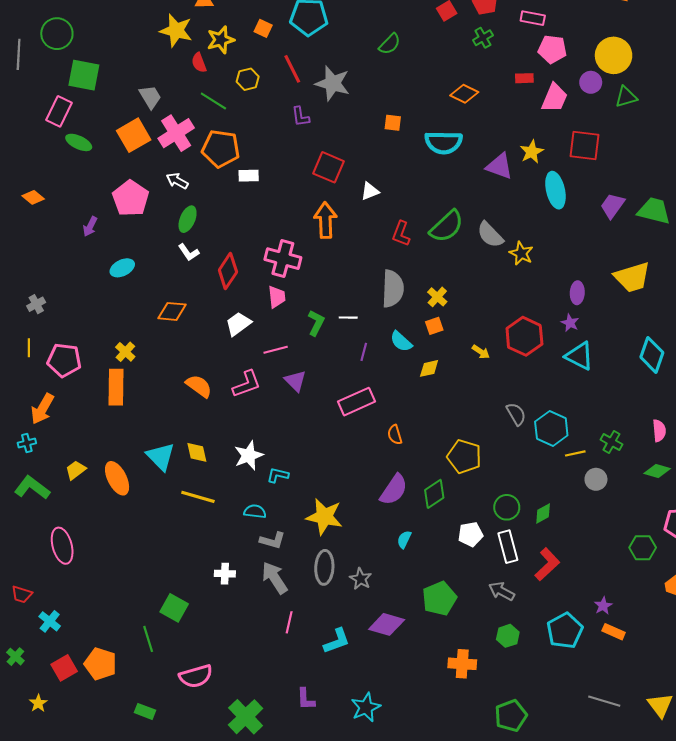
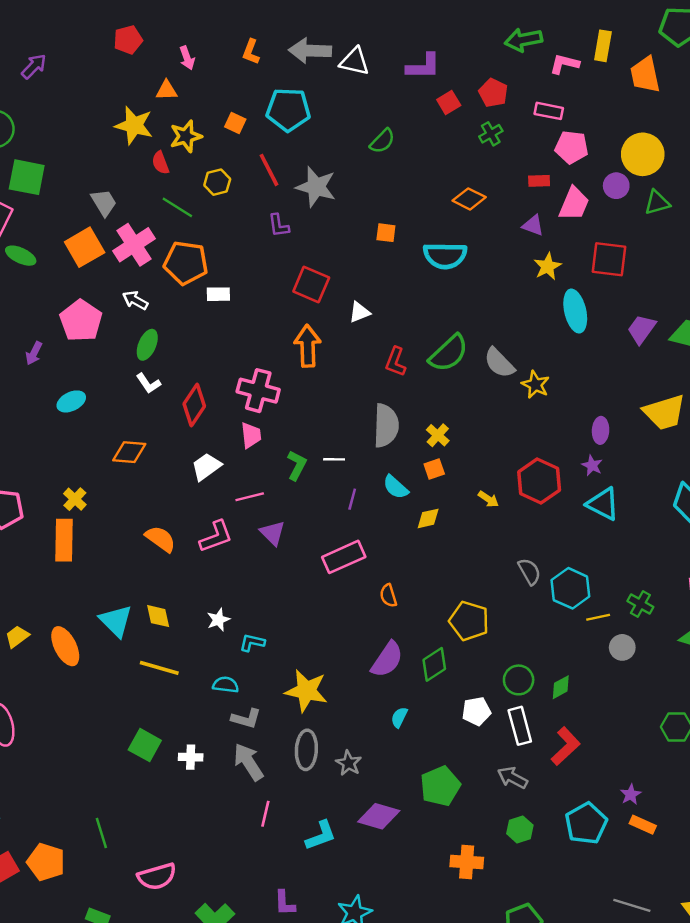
purple triangle: (500, 166) -> (533, 225), moved, size x0.7
white star: (249, 455) -> (218, 620), size x0.7
green square: (174, 608) -> (145, 745), moved

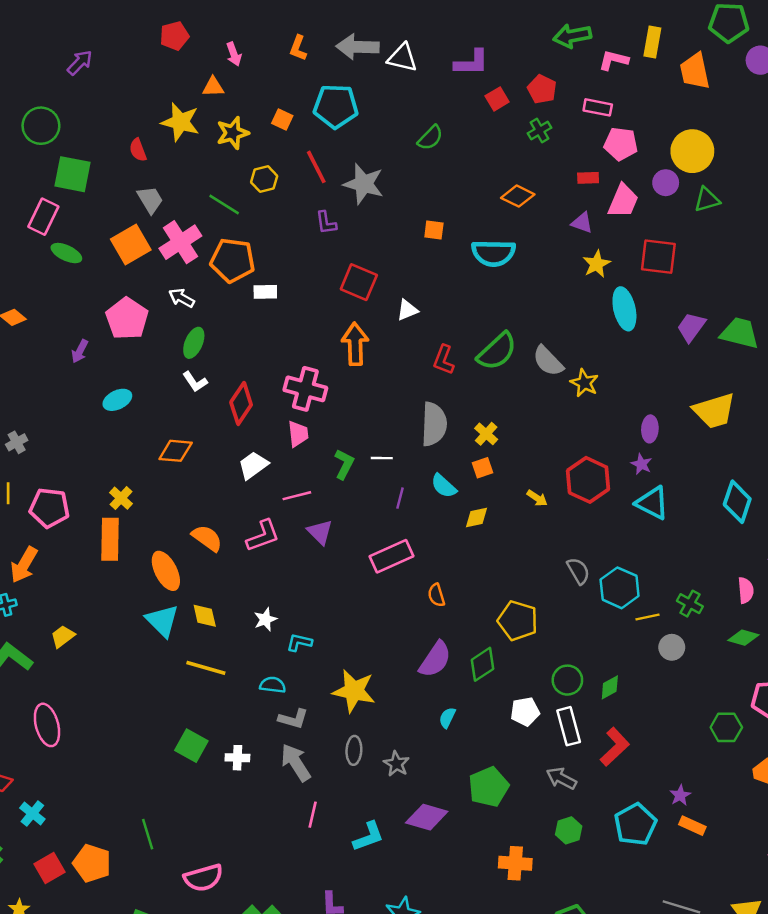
red semicircle: (160, 163) -> (138, 150), moved
orange ellipse: (65, 646) -> (166, 571), moved
gray ellipse: (306, 750) -> (354, 750), size x0.7

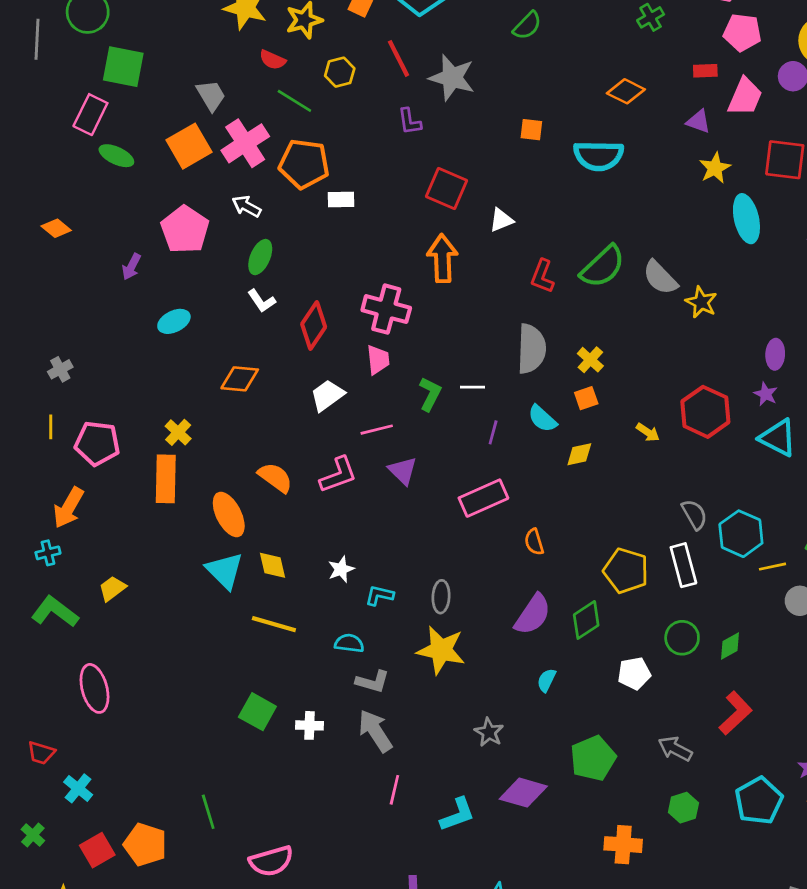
red semicircle: (138, 150) -> (273, 60), moved, turned -45
white rectangle: (569, 726) -> (683, 565), moved
gray ellipse: (354, 750) -> (441, 597), moved

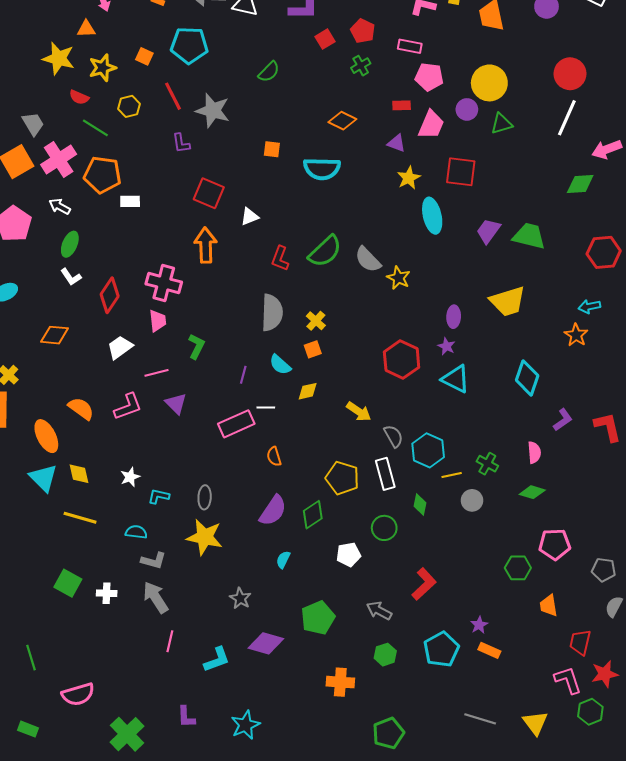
white line: (473, 387) -> (266, 408), moved
yellow arrow: (648, 432) -> (359, 412), moved, size x1.4
green diamond: (730, 646) -> (420, 504), moved, turned -50

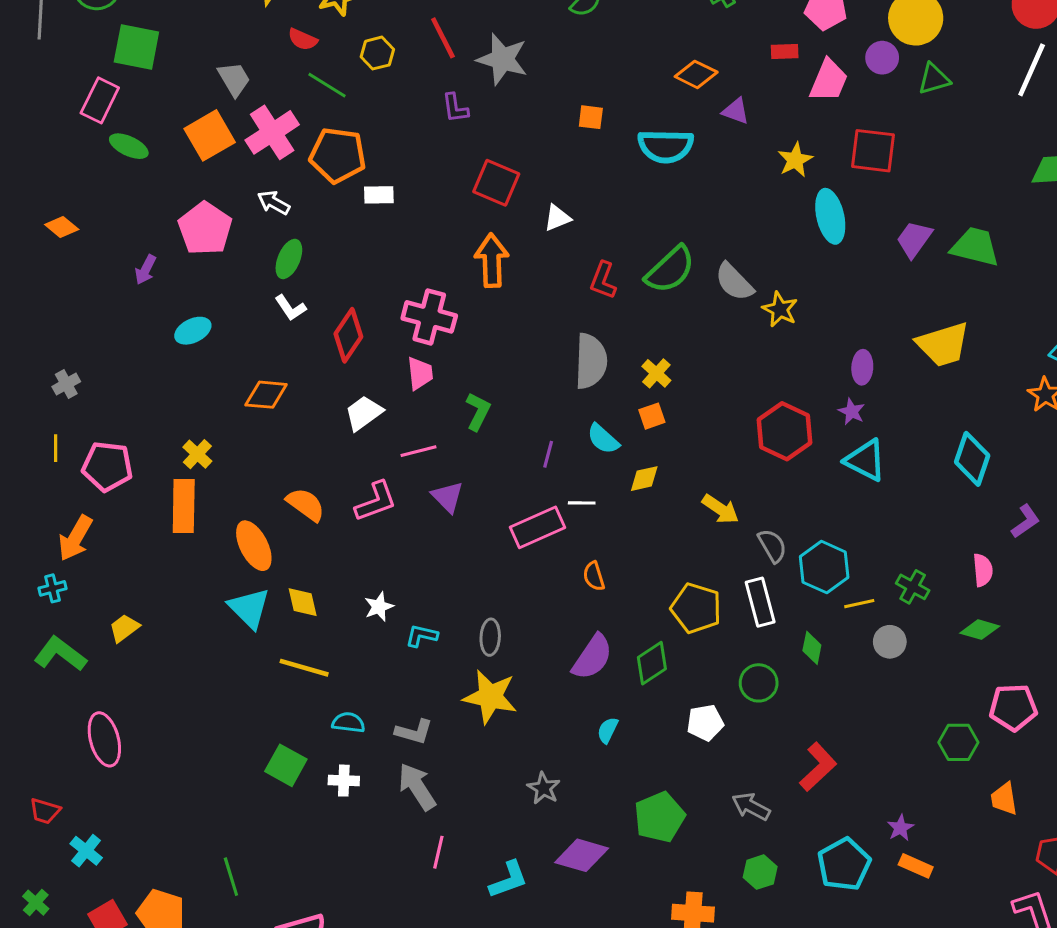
purple triangle: (396, 143) -> (736, 111), moved
cyan semicircle: (136, 532) -> (348, 723), moved

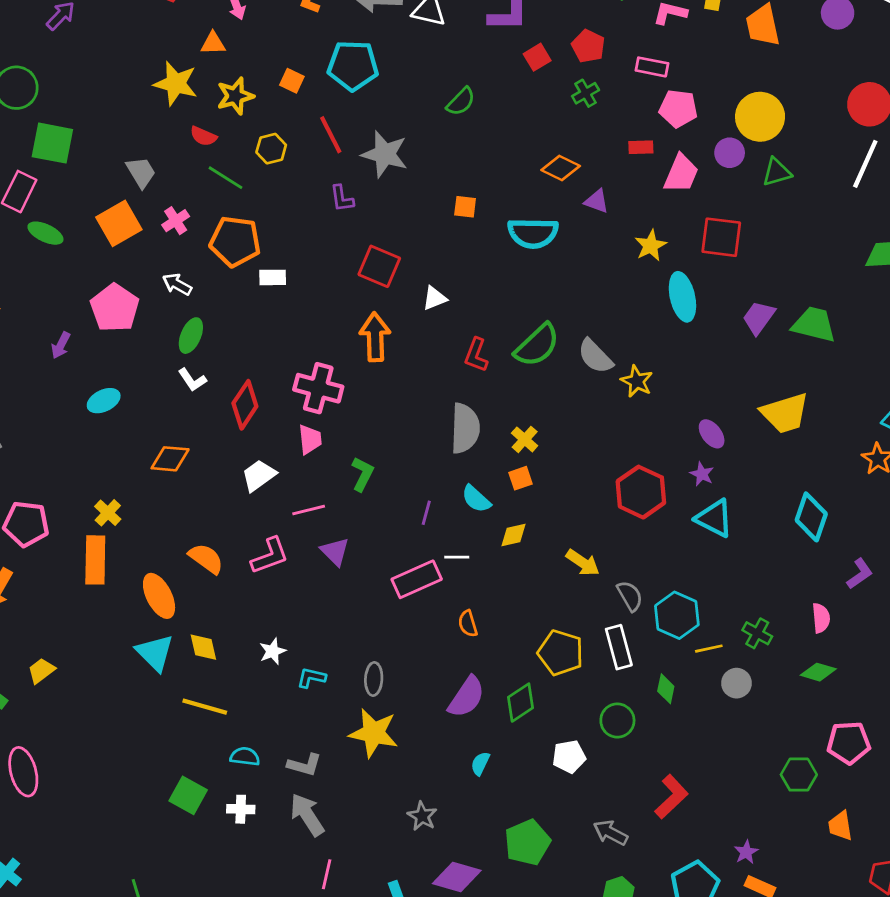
pink cross: (272, 132) -> (176, 221), size x0.6
purple ellipse: (862, 367) -> (712, 434), turned -40

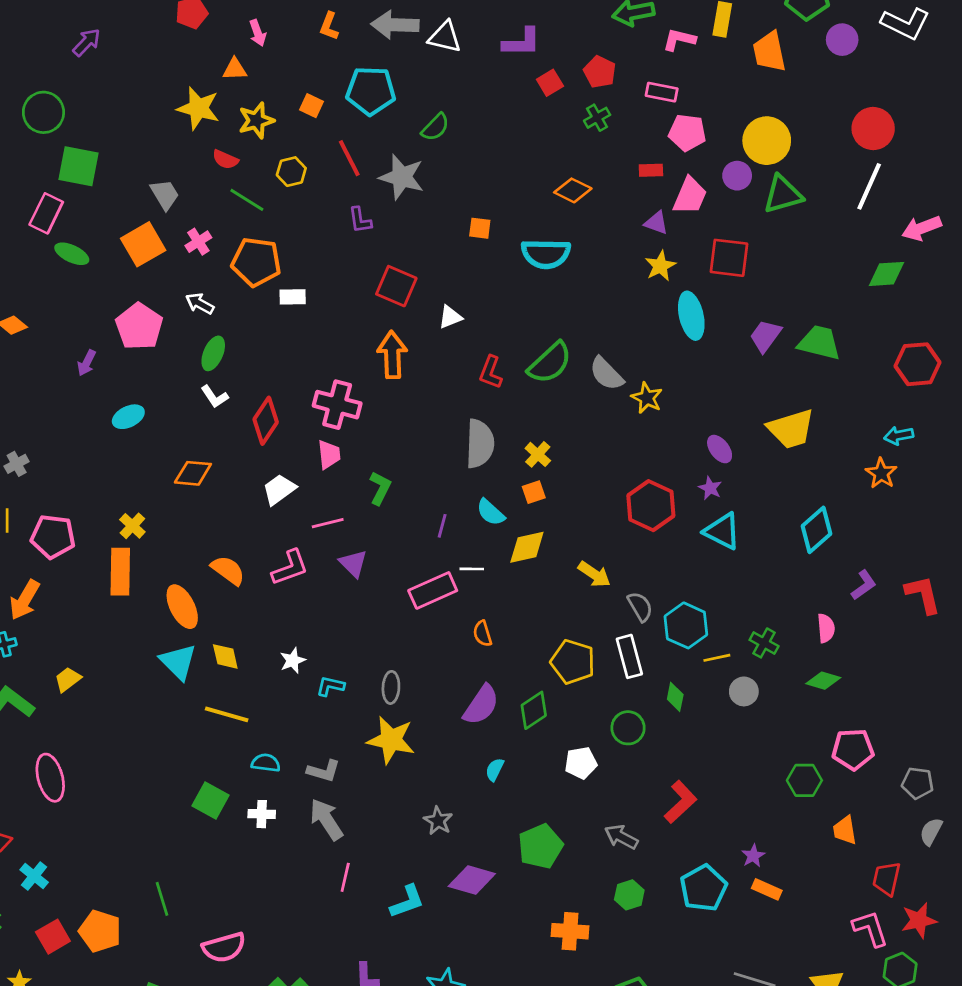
green semicircle: (461, 102) -> (435, 127), moved
green triangle: (777, 172) -> (783, 194), size x1.4
purple triangle: (597, 201) -> (656, 223), moved
cyan diamond: (811, 517) -> (817, 530), turned 30
yellow diamond: (514, 535) -> (527, 547), size x1.4

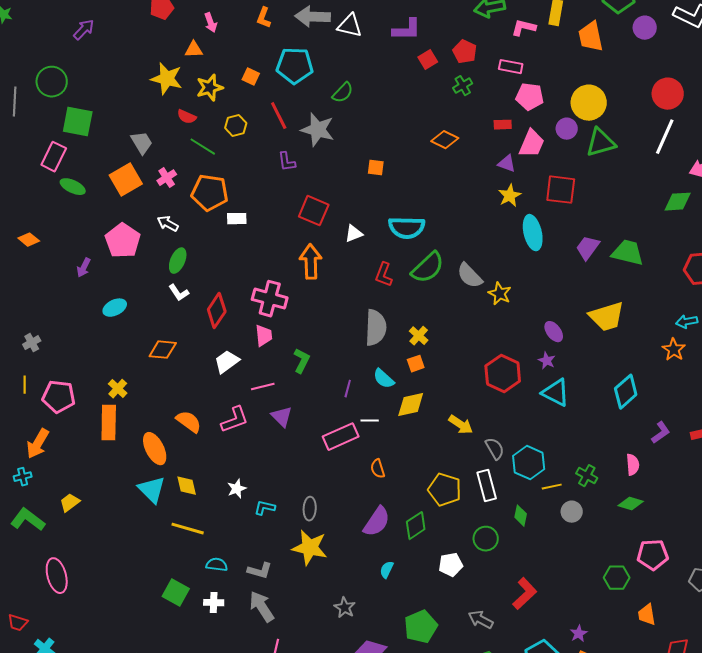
cyan semicircle: (546, 254) -> (407, 228), moved

